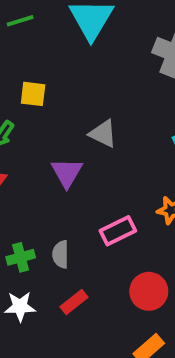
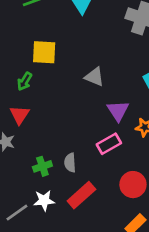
yellow square: (33, 94) -> (44, 52), size x1.4
purple triangle: (67, 173) -> (118, 111), moved
red rectangle: (74, 302) -> (81, 195), size x1.5

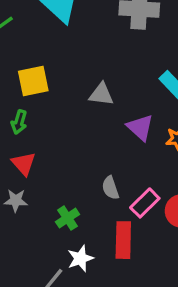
pink rectangle: (109, 144) -> (145, 203), moved
gray semicircle: (70, 163) -> (110, 188), moved
red rectangle: (81, 195) -> (123, 240), turned -32

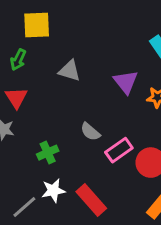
gray triangle: (101, 94) -> (70, 71), moved
gray semicircle: (110, 188) -> (90, 132), turned -40
red rectangle: (123, 240) -> (91, 200), moved, turned -52

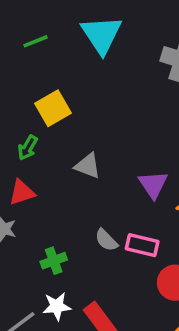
yellow square: (37, 25) -> (53, 108), turned -32
red triangle: (16, 98) -> (22, 192), turned 40
pink rectangle: (119, 150) -> (142, 245), moved, turned 44

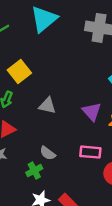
cyan triangle: (101, 35) -> (44, 19), turned 32
gray semicircle: (106, 240) -> (48, 153), moved

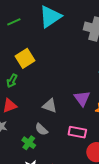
gray triangle: (47, 106) -> (50, 106), moved
green cross: (34, 171) -> (29, 143), turned -32

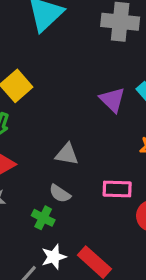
purple triangle: (82, 98) -> (112, 100), moved

